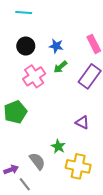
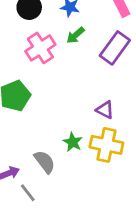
yellow cross: (78, 166) -> (106, 145), moved

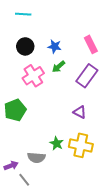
purple triangle: (105, 110) -> (80, 112), moved
gray semicircle: (45, 162) -> (36, 158), turned 132

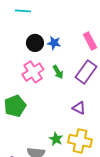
black circle: (25, 46) -> (35, 43), moved
green arrow: (59, 67) -> (58, 72), moved, turned -80

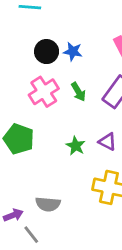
green pentagon: (15, 106) -> (19, 139), turned -30
green star: (56, 139) -> (76, 146), moved

